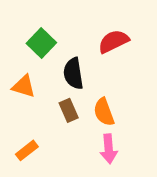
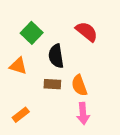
red semicircle: (113, 41) -> (87, 32), turned 65
brown rectangle: (69, 110) -> (52, 84), turned -63

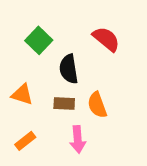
orange triangle: (18, 66) -> (22, 94), moved
pink arrow: (83, 113) -> (78, 139), moved

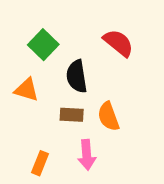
orange triangle: (22, 94) -> (27, 90), moved
orange rectangle: (25, 141) -> (40, 163), moved, turned -30

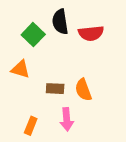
red semicircle: (118, 43) -> (91, 33), turned 135
black semicircle: (77, 76) -> (60, 22), moved

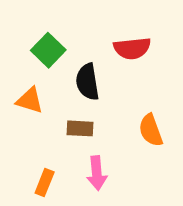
black semicircle: (60, 22) -> (87, 82), moved
orange semicircle: (83, 90) -> (151, 130), moved

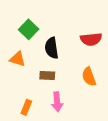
red semicircle: (132, 48) -> (91, 39), moved

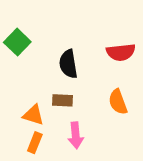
green square: (29, 29) -> (17, 42), moved
orange triangle: (18, 59) -> (33, 115), moved

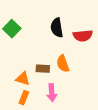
black semicircle: (68, 64) -> (57, 28), moved
orange semicircle: (118, 102) -> (63, 64), moved

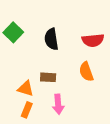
black semicircle: (57, 28) -> (51, 39), moved
orange semicircle: (63, 64) -> (86, 72), moved

